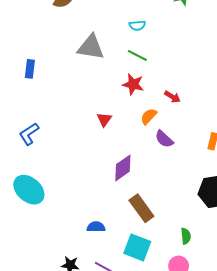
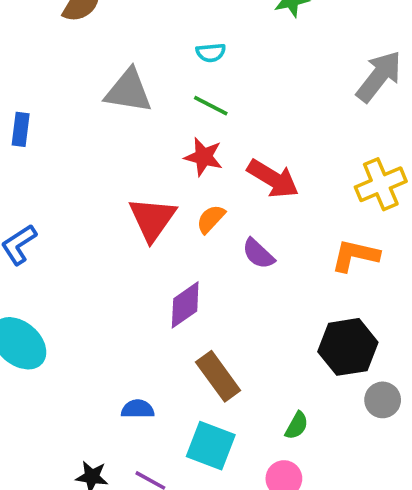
red arrow: (172, 97) -> (273, 179), size x1.8
orange semicircle: (149, 116) -> (211, 219), moved
red triangle: (104, 119) -> (152, 219), size x1.8
green semicircle: (186, 236) -> (297, 426), turned 35

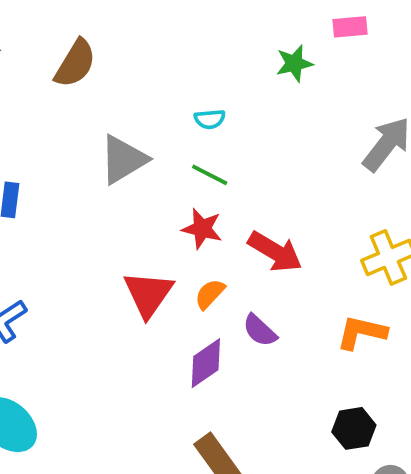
gray triangle: (129, 91) -> (123, 159), turned -40
purple diamond: (185, 305) -> (206, 363), moved
black hexagon: (348, 347) -> (354, 428), size x0.7

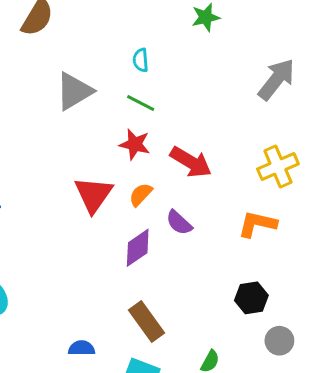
cyan semicircle: (210, 119) -> (141, 60), turned 90

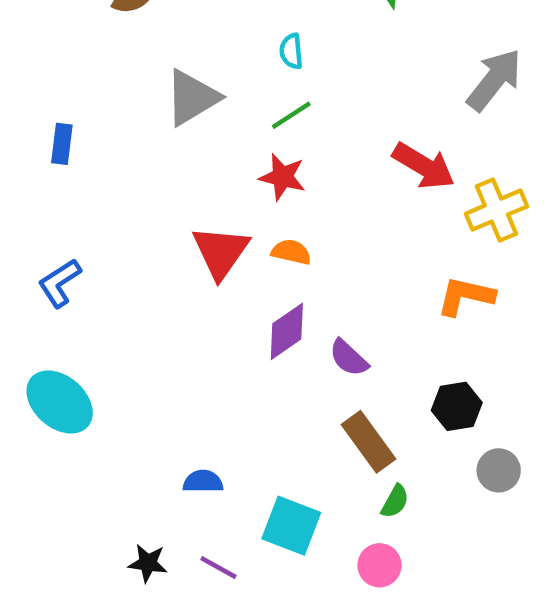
green line: (141, 103) -> (291, 115), turned -60
red arrow: (191, 162) -> (424, 166), moved
orange semicircle: (141, 195) -> (291, 252), turned 60
purple semicircle: (179, 223) -> (349, 358), moved
brown rectangle: (147, 322) -> (368, 442), moved

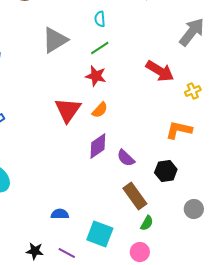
yellow cross: (496, 210) -> (193, 91), size x0.6
orange semicircle: (291, 252) -> (100, 110), turned 120
black hexagon: (457, 406) -> (166, 171), moved

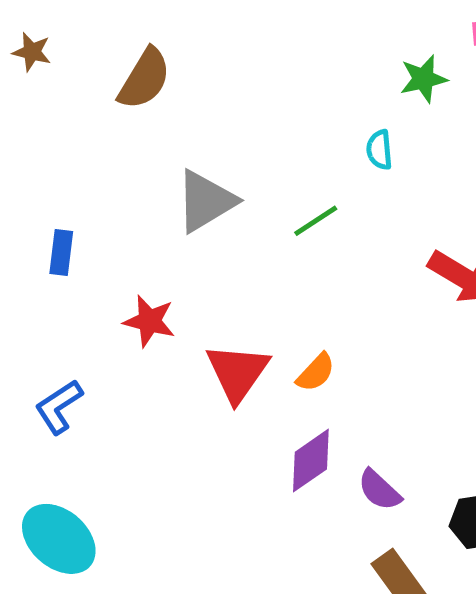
cyan semicircle: (100, 19) -> (379, 150), moved
red star: (96, 76) -> (149, 321), moved

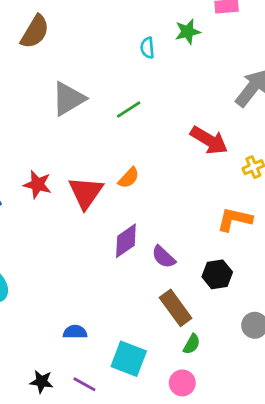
cyan semicircle: (379, 150) -> (147, 48), moved
red star: (149, 321) -> (38, 185), moved
orange semicircle: (316, 372) -> (129, 178), moved

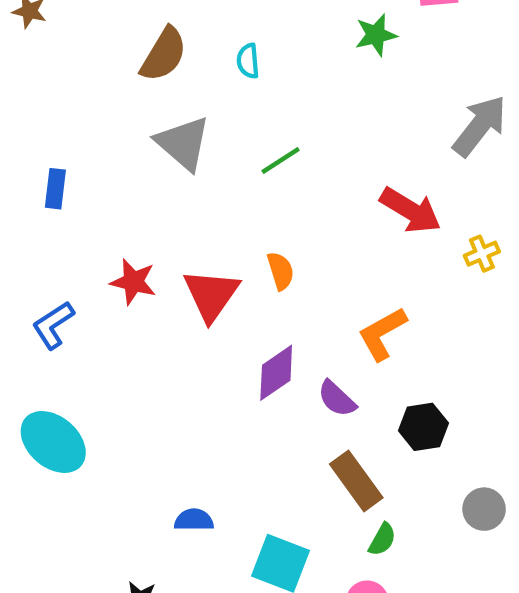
brown semicircle: (35, 32) -> (164, 54), moved
cyan semicircle: (147, 48) -> (248, 61), moved
gray triangle: (68, 99) -> (183, 143), turned -48
orange semicircle: (129, 178) -> (281, 271), turned -60
orange L-shape: (235, 219) -> (382, 334), moved, turned -42

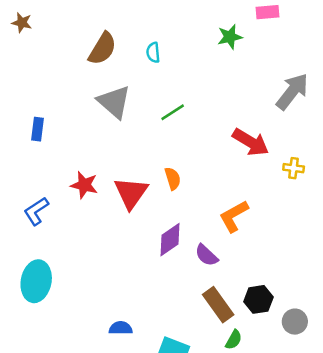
yellow cross: (482, 254) -> (294, 168), turned 30
black hexagon: (423, 427) -> (258, 299), moved
cyan ellipse: (53, 442) -> (36, 281), turned 60

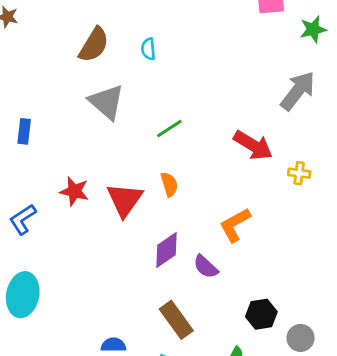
green star: (230, 37) -> (313, 29), moved
green line: (173, 112) -> (169, 129), moved
brown rectangle: (218, 305) -> (176, 320), moved

